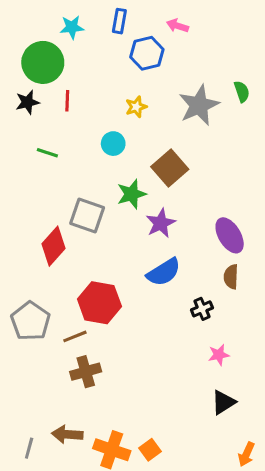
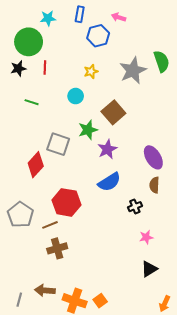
green semicircle: (242, 92) -> (162, 61), size x1.5

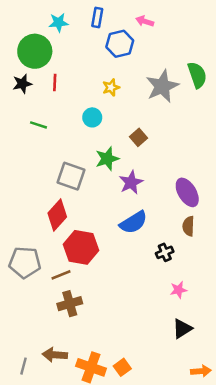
brown square: (113, 112) -> (138, 137), size x0.6
red diamond: (36, 165) -> (57, 215), moved
gray pentagon: (20, 215) -> (25, 262), turned -30
orange arrow: (165, 304) -> (201, 371), turned -119

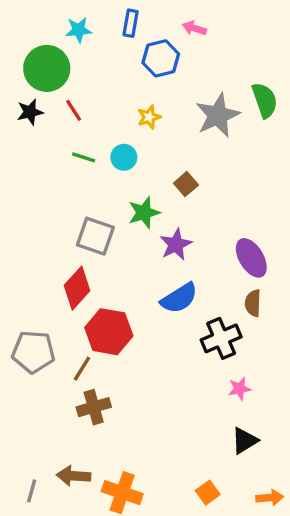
red line: (55, 82) -> (74, 110), turned -35
green line: (39, 125) -> (84, 157), moved
black cross: (165, 252) -> (221, 338), size x1.6
brown line: (61, 275) -> (82, 369), turned -36
orange square: (122, 367) -> (208, 493), moved

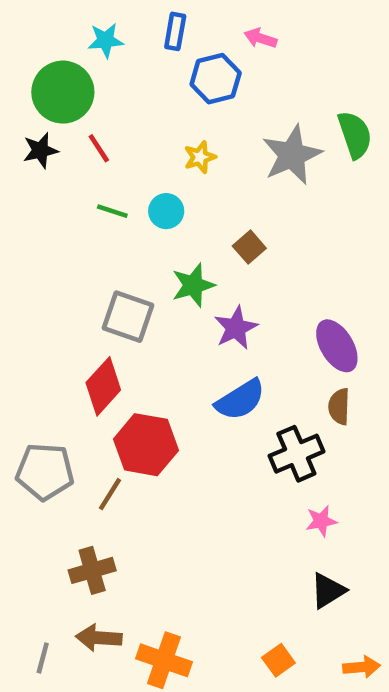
brown cross: (94, 407) -> (92, 570), moved

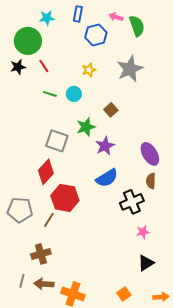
green semicircle: (355, 135) -> (137, 26), moved
gray line: (43, 658) -> (22, 281), moved

